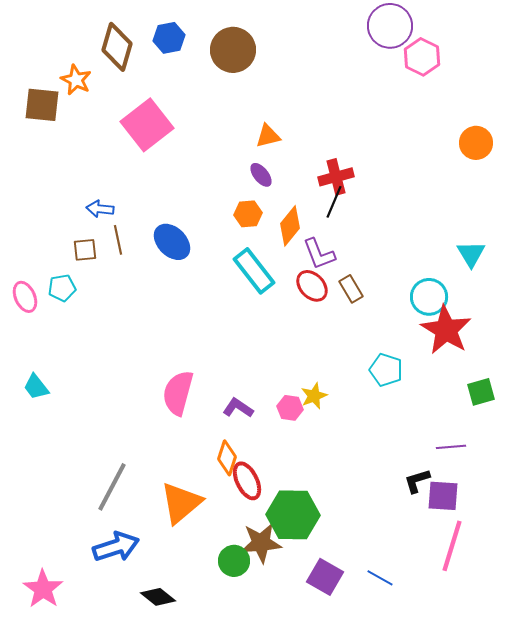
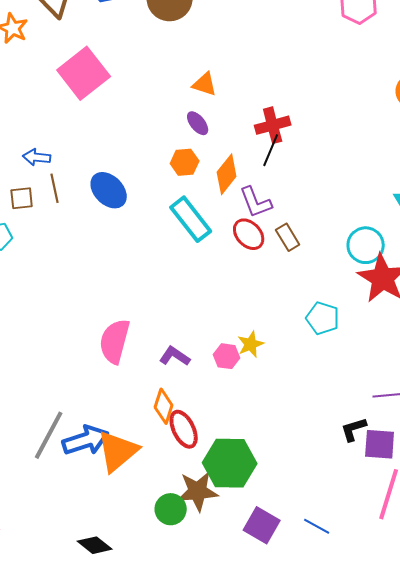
orange triangle: (268, 136) -> (205, 84), turned 32
blue arrow: (116, 547) -> (86, 440), moved

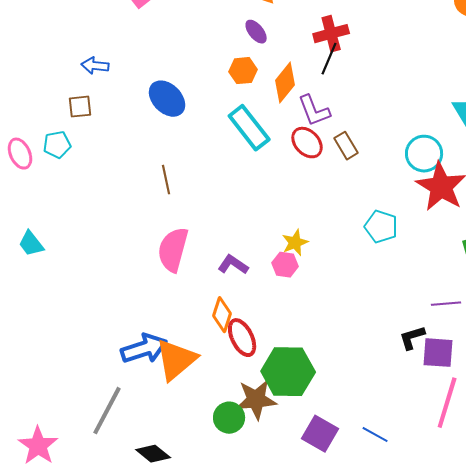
brown line: (55, 188) -> (166, 180), moved
yellow star: (251, 344) -> (295, 243), moved
gray line: (49, 435) -> (107, 411), moved

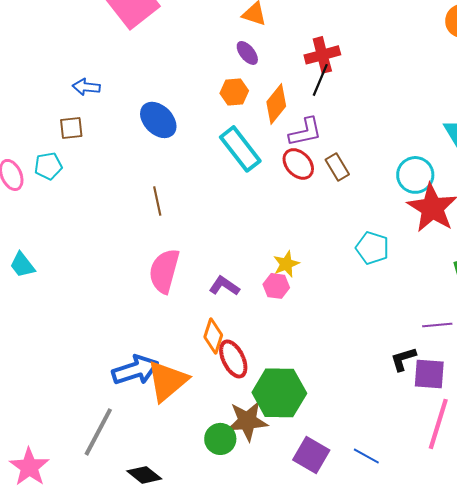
purple L-shape: (314, 111) -> (305, 132), turned -81

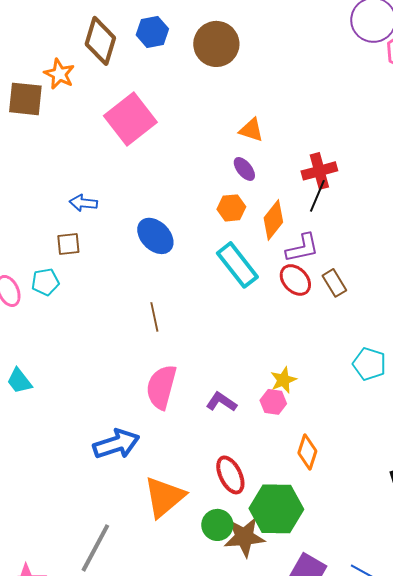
orange diamond: (213, 336) -> (307, 452), moved
blue arrow: (135, 370) -> (116, 444), moved
green circle: (220, 439) -> (217, 525), moved

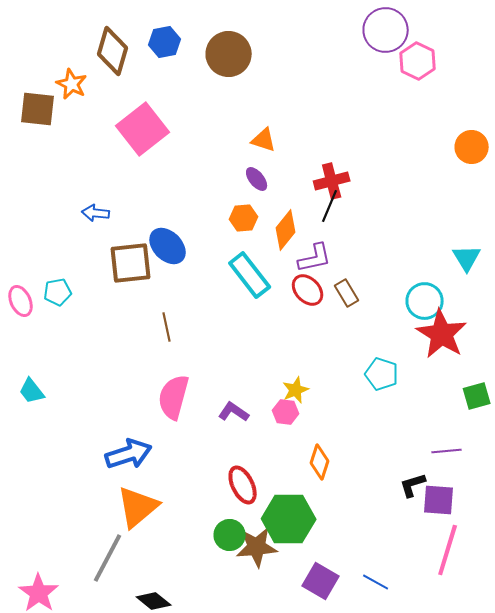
brown square: (68, 244) -> (131, 263), moved, size x1.8
orange triangle: (164, 497) -> (138, 507), moved

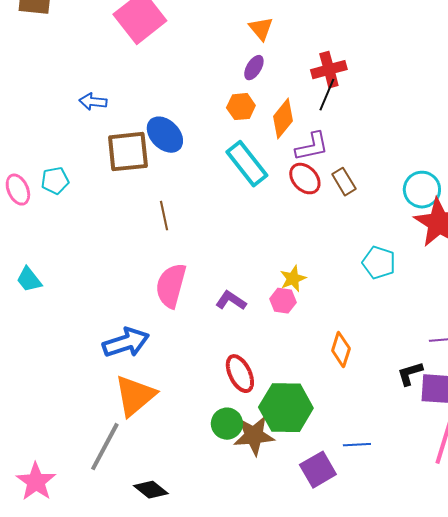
orange triangle: (264, 140) -> (261, 29), turned 32
purple ellipse: (257, 179) -> (254, 68), turned 70
orange diamond: (320, 462) -> (341, 350), moved
purple square: (321, 581) -> (318, 470), turned 30
blue line: (376, 582) -> (357, 445), moved, turned -32

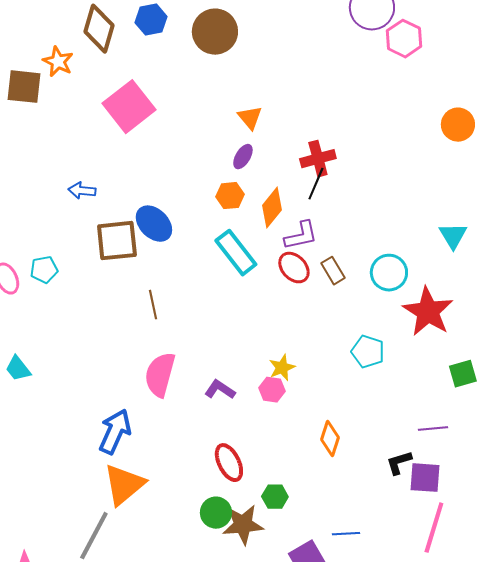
cyan circle: (422, 190) -> (389, 273), moved
blue arrow: (126, 343) -> (115, 432), turned -48
green hexagon: (286, 408) -> (275, 497), size x0.5

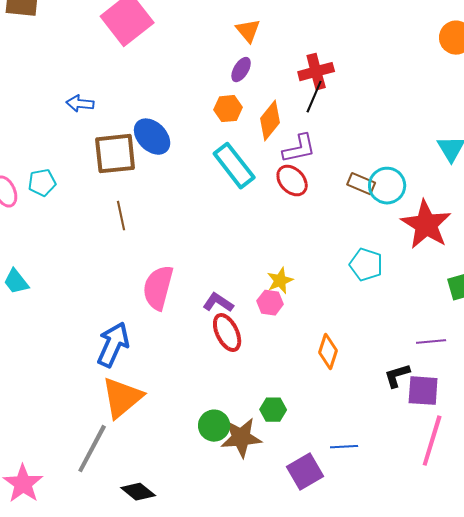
brown rectangle: (333, 271) -> (361, 184), moved, turned -36
brown line: (153, 305) -> (121, 216), moved
red ellipse: (229, 463) -> (227, 333), moved

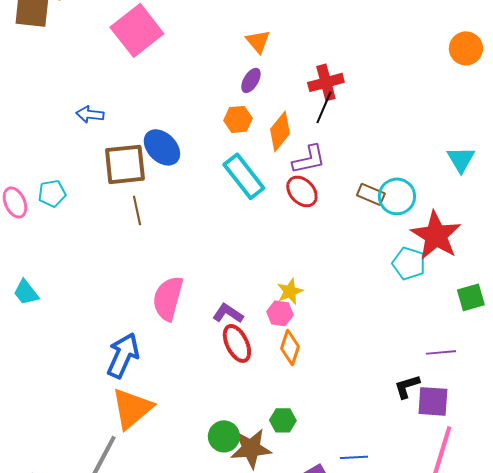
brown line: (121, 216) -> (137, 210), moved
cyan pentagon: (366, 265) -> (409, 263), moved
orange diamond: (328, 352) -> (290, 347), moved

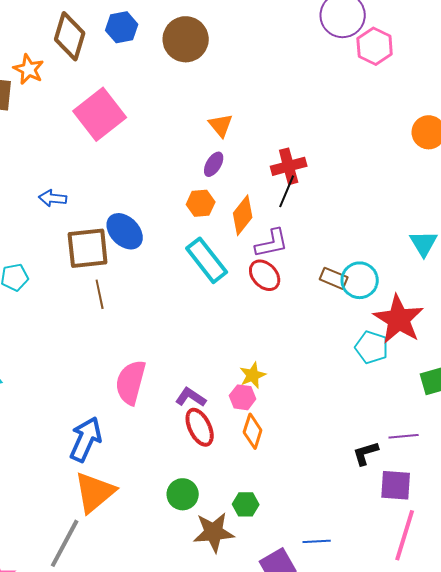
black L-shape: (407, 386) -> (366, 453), moved
green circle: (224, 436) -> (183, 494), moved

